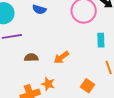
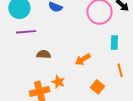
orange arrow: (61, 57) -> (83, 59), moved

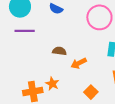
brown semicircle: (44, 54) -> (59, 51), moved

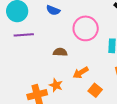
pink circle: (99, 17) -> (86, 28), moved
orange arrow: (79, 63) -> (81, 73), moved

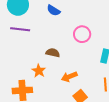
pink circle: (86, 28) -> (82, 34), size x0.7
orange star: (56, 85) -> (39, 71), moved

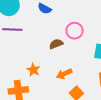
brown semicircle: (53, 53) -> (56, 44), moved, turned -32

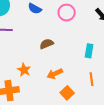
pink circle: (75, 31) -> (67, 13), moved

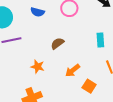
orange star: (24, 70) -> (38, 67), moved

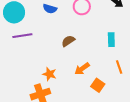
orange star: (38, 67) -> (49, 74), moved

